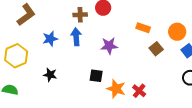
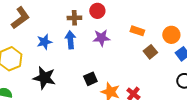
purple star: (109, 46) -> (101, 38), moved
black star: (50, 75) -> (44, 78), size x1.6
black square: (96, 76) -> (90, 79), turned -32

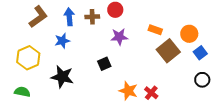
blue arrow: (70, 40) -> (69, 17), moved
brown square: (150, 52) -> (168, 51), size x1.6
black square: (90, 79) -> (104, 64), moved

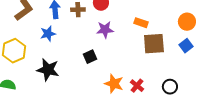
orange circle: (189, 34) -> (187, 22), moved
brown square: (168, 51) -> (154, 44), turned 35
black circle: (202, 80) -> (170, 87), moved

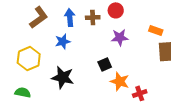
orange star: (114, 84) -> (120, 81), moved
red cross: (137, 86) -> (140, 93), moved, turned 32

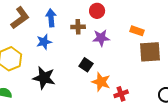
brown cross: (93, 17) -> (78, 27), moved
black square: (105, 64) -> (86, 65), turned -32

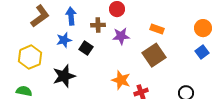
brown square: (150, 52) -> (154, 55), moved, turned -30
black square: (86, 65) -> (86, 48), moved
black star: (44, 78) -> (64, 76), turned -30

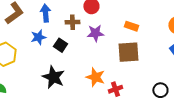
brown square: (154, 55) -> (128, 52), turned 30
black star: (64, 76) -> (53, 77), moved, turned -30

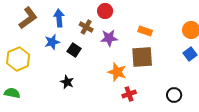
brown cross: (72, 22) -> (86, 27), turned 32
black star: (53, 77) -> (67, 82), size x0.6
orange star: (95, 77) -> (117, 72), moved

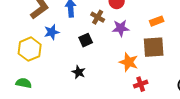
orange rectangle: (145, 31) -> (157, 21), turned -40
blue star: (52, 42) -> (52, 32), moved
black square: (74, 50) -> (86, 40), turned 32

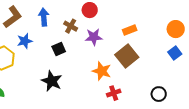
brown square: (154, 47) -> (127, 56), turned -35
black star: (79, 72) -> (52, 81), size x1.5

